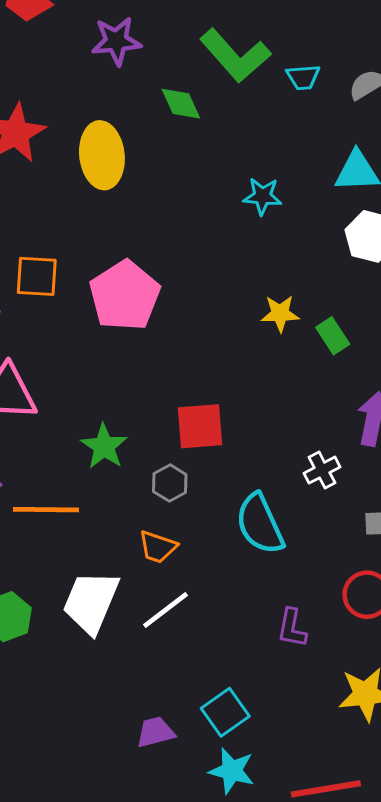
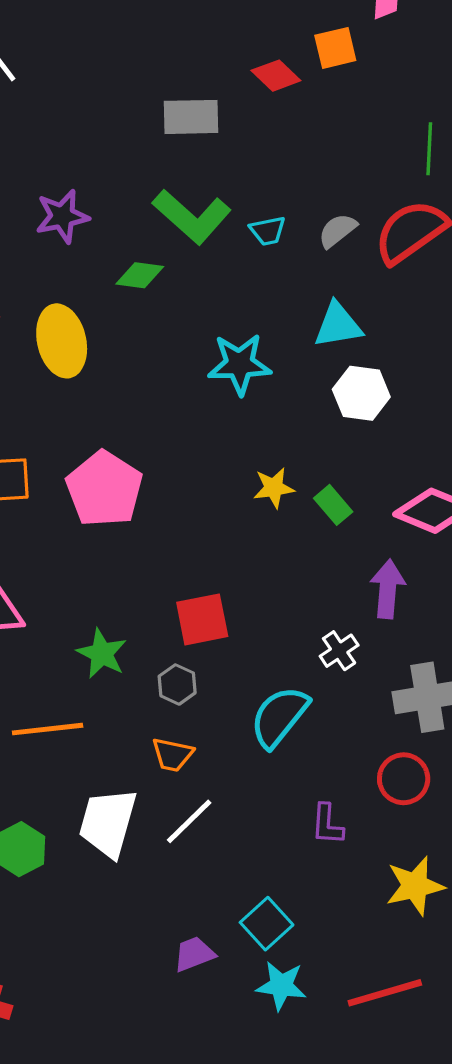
green diamond: (181, 104) -> (140, 275), turned -51
cyan star: (262, 196) -> (239, 364), size x1.5
cyan semicircle: (260, 524) -> (279, 717), turned 70

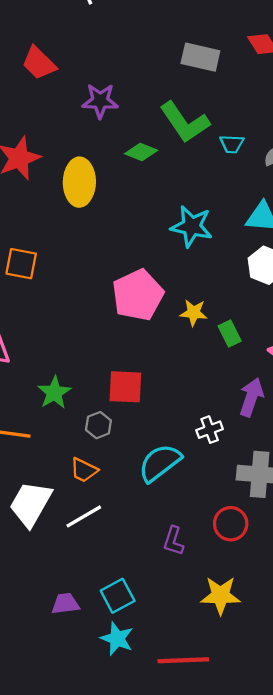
pink pentagon: (104, 489) -> (138, 295), moved

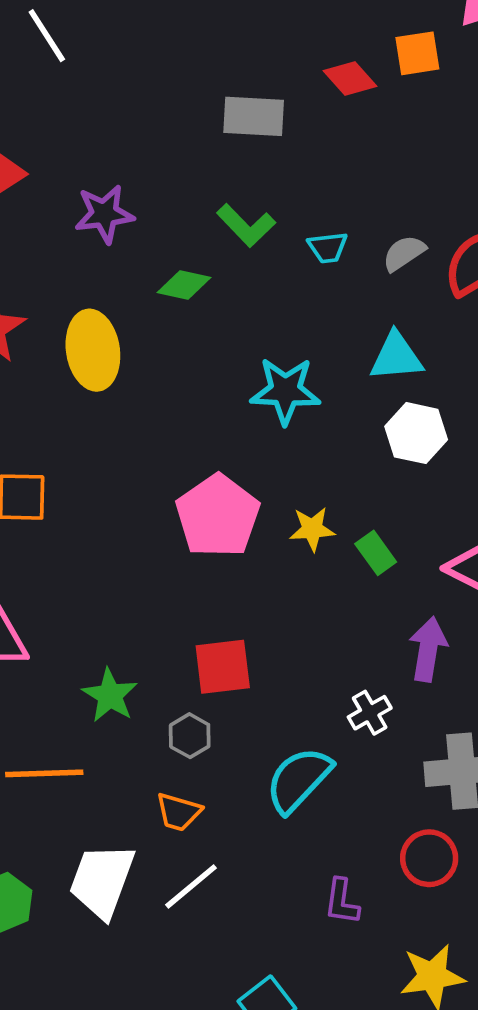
green L-shape: (185, 122) -> (246, 225), size x0.7

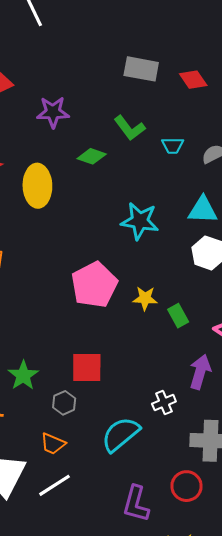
red diamond: (350, 79) -> (193, 80), moved
purple L-shape: (342, 902) -> (136, 504), size x1.4

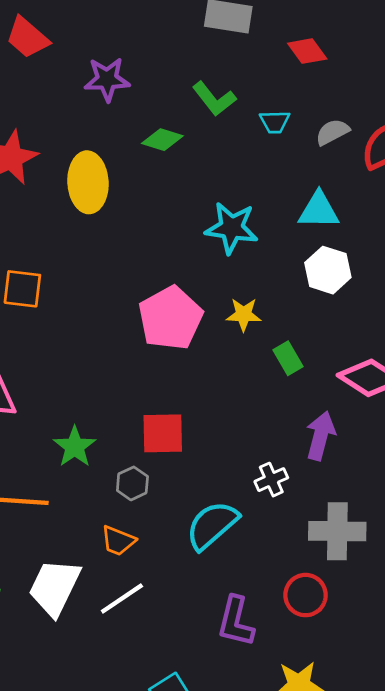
red diamond: (193, 80) -> (307, 51), moved
yellow star: (145, 298) -> (244, 314), moved

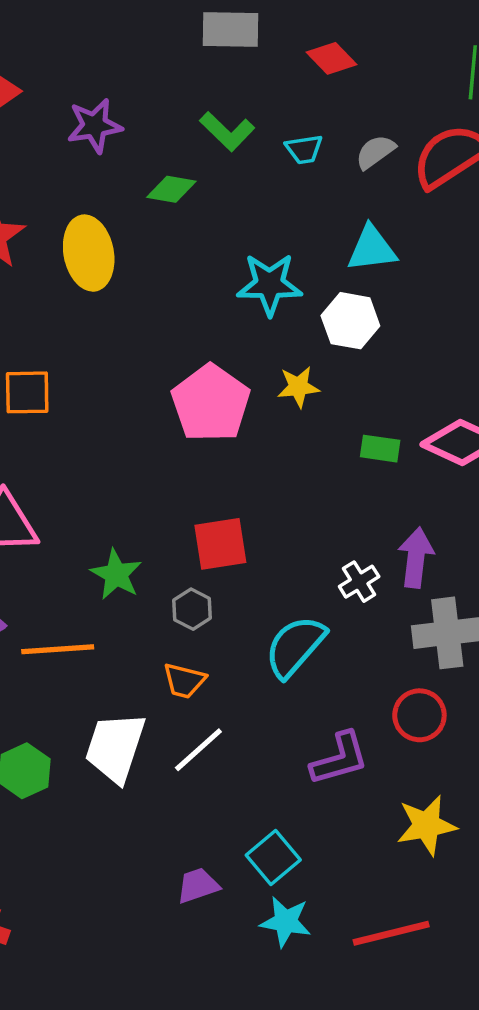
white hexagon: (328, 270) -> (350, 321), moved
green rectangle: (288, 358) -> (380, 449), moved, turned -44
purple arrow: (321, 436) -> (416, 558), moved
purple L-shape: (236, 621) -> (340, 759), turned -112

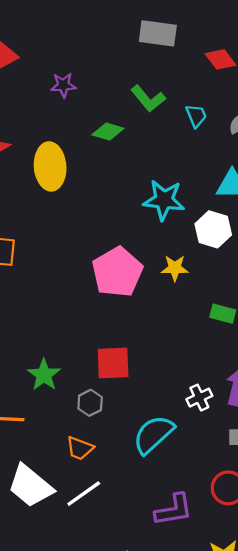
purple star: (95, 126) -> (63, 85), size x0.7
cyan trapezoid: (304, 149) -> (196, 116), turned -110
white trapezoid: (115, 747) -> (30, 486), turned -75

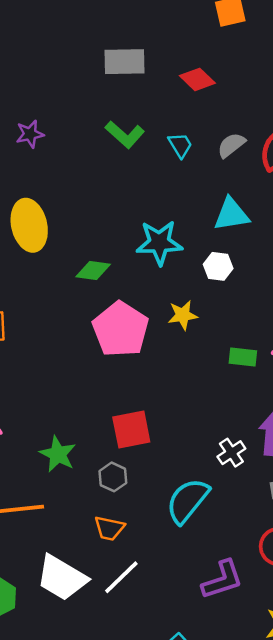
green diamond: (108, 132) -> (93, 270), moved
white hexagon: (213, 229) -> (218, 266), size x0.7

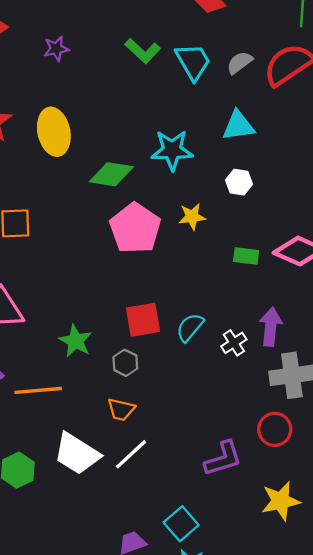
cyan trapezoid: (180, 145) -> (193, 62), size x1.6
white hexagon: (218, 266) -> (239, 182), moved
green diamond: (93, 270) -> (111, 174), size x1.4
cyan semicircle: (188, 501) -> (190, 327), moved, size x0.7

